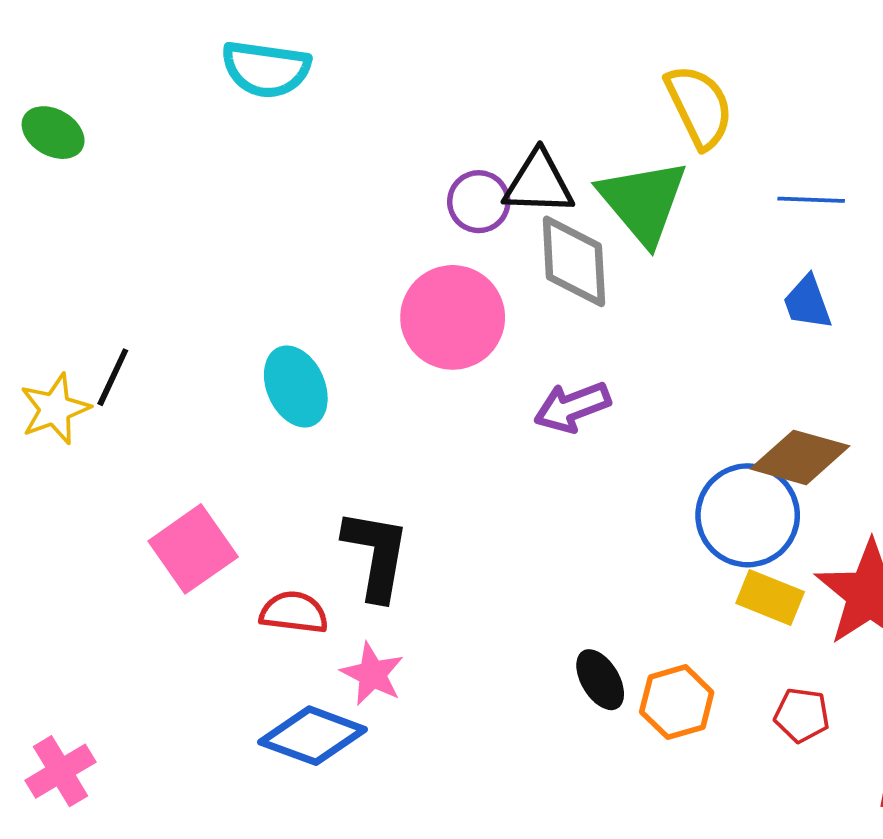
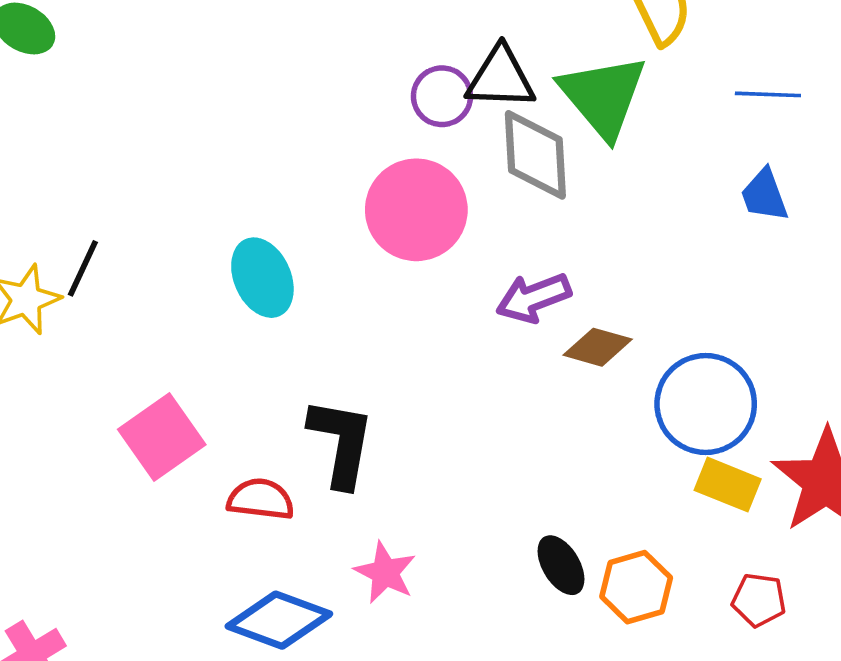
brown diamond: (800, 457) -> (598, 347), moved, size x0.7
pink star: (372, 674) -> (385, 572), moved

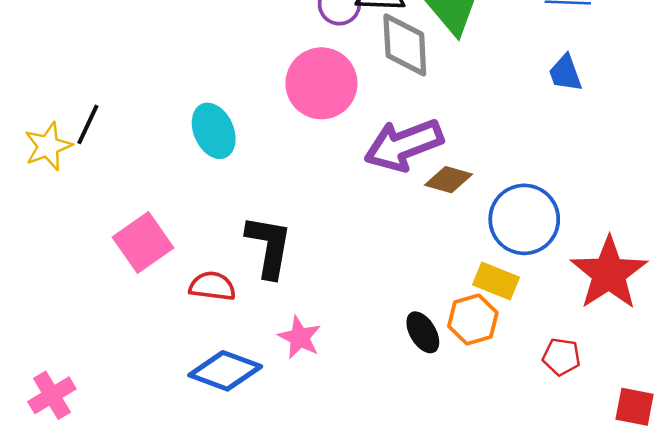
purple arrow: (534, 298) -> (404, 145), size x1.5
yellow rectangle: (728, 485) -> (496, 281), moved
orange hexagon: (636, 587) -> (473, 320), moved

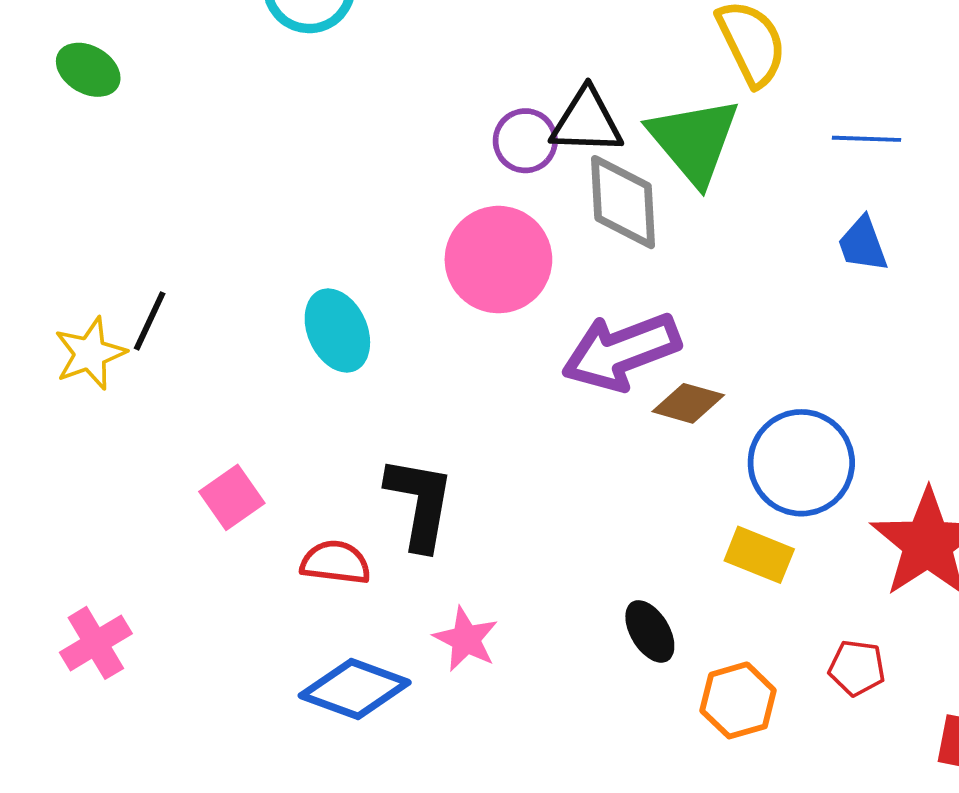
pink square: (143, 242) -> (232, 497), size x0.7
orange hexagon: (473, 320) -> (738, 700), moved
pink cross: (52, 395) -> (96, 643), moved

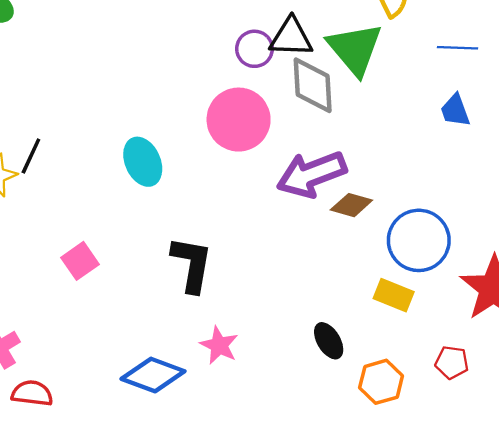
red semicircle: (335, 562) -> (32, 393), moved

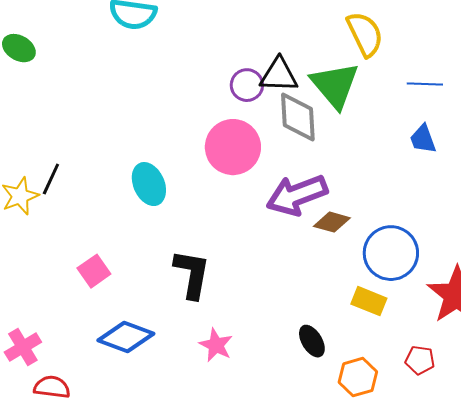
blue diamond: (153, 375) -> (126, 337), moved

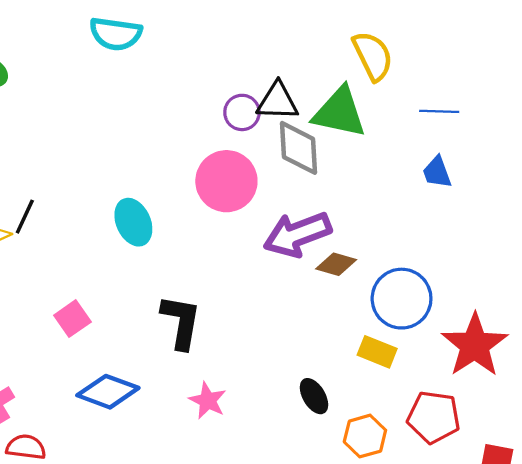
green triangle: (335, 85) -> (339, 112), turned -38
red pentagon: (420, 360) -> (434, 417), size x1.6

